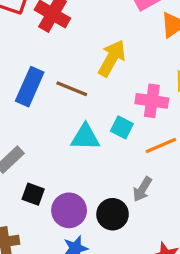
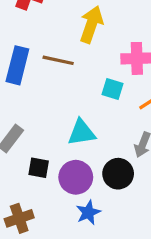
cyan triangle: (85, 137) -> (81, 133), moved

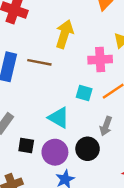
cyan square: (113, 89) -> (84, 93), moved
cyan triangle: (81, 133) -> (59, 118), turned 40

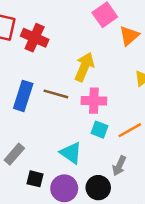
pink cross: (100, 60) -> (94, 101), moved

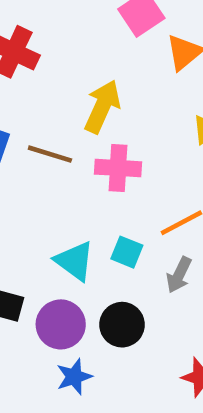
cyan square: (100, 130) -> (127, 252), moved
gray arrow: (119, 166) -> (179, 275), moved

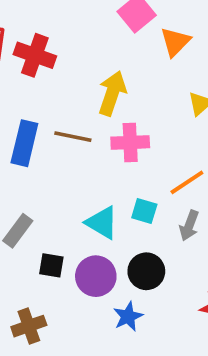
blue star: (74, 377) -> (128, 316), moved

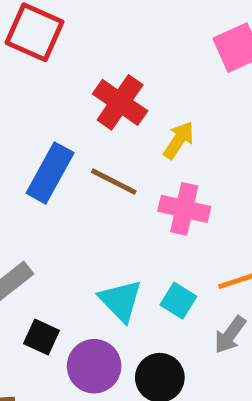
red cross: (35, 55) -> (120, 102), moved
yellow arrow: (112, 93) -> (179, 140), size x0.7

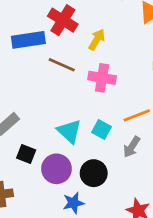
blue rectangle: (50, 173) -> (28, 40), moved, turned 56

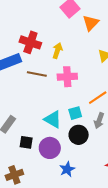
cyan square: (102, 129) -> (75, 113), turned -32
black circle: (94, 173) -> (79, 135), moved

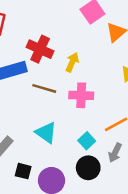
cyan square: (75, 113) -> (87, 141), turned -32
cyan triangle: (53, 119) -> (46, 133), moved

